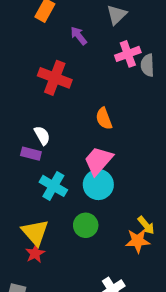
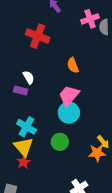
cyan cross: (53, 186) -> (27, 127), moved

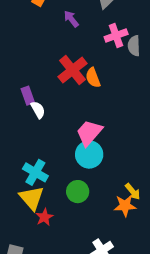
red cross: (38, 36) -> (73, 70), moved, turned 30
orange semicircle: (73, 65) -> (93, 78), moved
purple rectangle: (20, 90) -> (28, 96), moved, turned 56
red star: (24, 162) -> (44, 217), moved

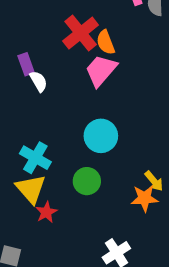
pink trapezoid: (89, 133) -> (101, 70), moved

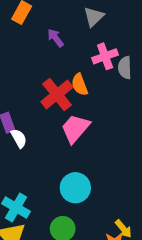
orange semicircle: (106, 42) -> (80, 85), moved

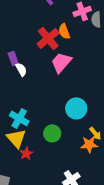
cyan circle: (75, 188) -> (76, 108), moved

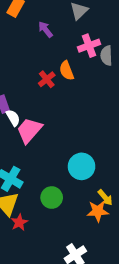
red cross: (48, 38) -> (47, 79), size x0.6
pink trapezoid: (61, 62) -> (29, 130), moved

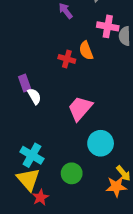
pink cross: (89, 46) -> (108, 26), turned 30
red cross: (47, 79) -> (67, 59), turned -35
pink trapezoid: (29, 130) -> (80, 108), moved

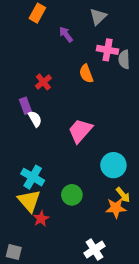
red cross: (67, 59) -> (43, 82), moved, turned 35
cyan circle: (101, 143) -> (113, 165), moved

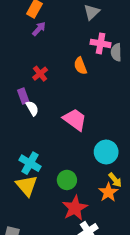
purple arrow: (66, 34) -> (39, 29), moved, turned 80
pink trapezoid: (80, 131) -> (75, 120), turned 85
orange star: (116, 208) -> (108, 192), turned -30
red star: (41, 219) -> (75, 208), moved, size x1.6

